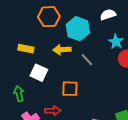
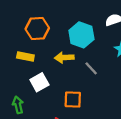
orange hexagon: (49, 17) -> (37, 28), moved
white square: (39, 73) -> (39, 82), turned 36

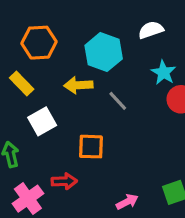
yellow rectangle: (25, 56) -> (22, 84), turned 35

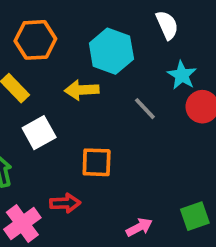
white semicircle: (151, 30) -> (167, 25), turned 85
gray line: (118, 101) -> (145, 109), moved

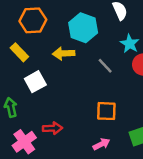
orange square: (97, 162) -> (106, 111), moved

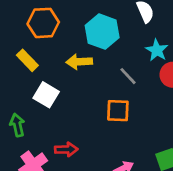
white square: (35, 82) -> (46, 95), turned -30
orange square: (106, 111) -> (118, 111), moved

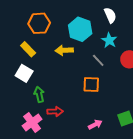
cyan star: (157, 50) -> (109, 40), moved
white square: (46, 95) -> (24, 73), moved
green arrow: (17, 125) -> (39, 94), moved

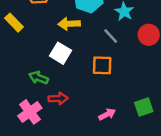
yellow rectangle: (28, 49) -> (14, 23), moved
white square: (24, 73) -> (61, 53), moved
green arrow: (39, 94) -> (38, 78), turned -56

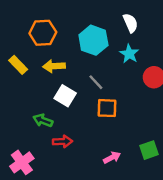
yellow arrow: (69, 24) -> (54, 66), moved
gray line: (111, 36) -> (96, 82), moved
pink cross: (30, 112) -> (22, 162), moved

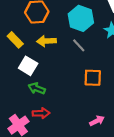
gray line: (96, 82) -> (79, 45), moved
white square: (65, 96) -> (28, 66), moved
red arrow: (63, 141) -> (41, 113), moved

